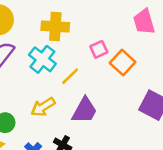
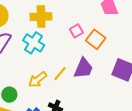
yellow line: (70, 76) -> (60, 74), moved
purple trapezoid: (84, 110) -> (83, 68), moved

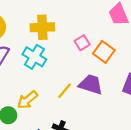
purple trapezoid: (83, 68) -> (91, 84), turned -95
yellow arrow: (38, 80) -> (27, 100), moved

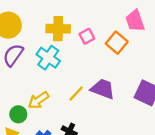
pink square: (82, 43) -> (87, 36), moved
orange square: (104, 52) -> (117, 43), moved

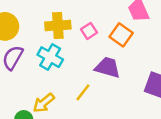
purple trapezoid: (103, 89) -> (108, 67), moved

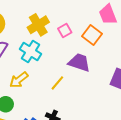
yellow cross: (58, 26) -> (38, 25), turned -30
yellow arrow: (44, 103) -> (19, 80), moved

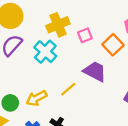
yellow arrow: (19, 80) -> (36, 98), moved

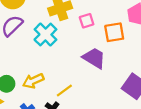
orange square: (113, 45) -> (114, 32), turned 30
yellow line: (68, 89) -> (64, 90), moved

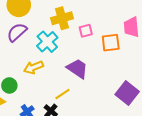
purple trapezoid: (94, 58) -> (77, 69), moved
yellow arrow: (33, 81) -> (33, 67), moved

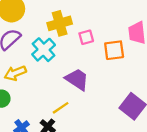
yellow arrow: (33, 67) -> (15, 73), moved

